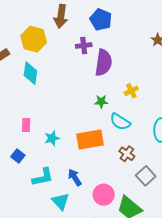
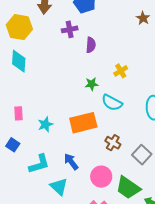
purple semicircle: (104, 63) -> (91, 45), size x0.6
brown cross: (127, 154) -> (113, 143), moved

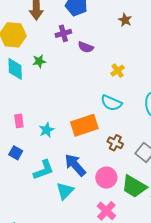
brown star: (143, 18) -> (125, 20), moved
purple semicircle: (91, 45) -> (86, 47), turned 112
green star: (92, 84) -> (39, 61), moved
blue arrow: (71, 162) -> (75, 165), size x1.4
cyan triangle: (59, 187) -> (65, 191), turned 36

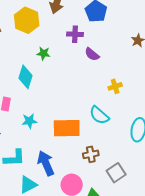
cyan diamond: (15, 69) -> (25, 77), moved
brown cross: (115, 143) -> (91, 154), turned 35

